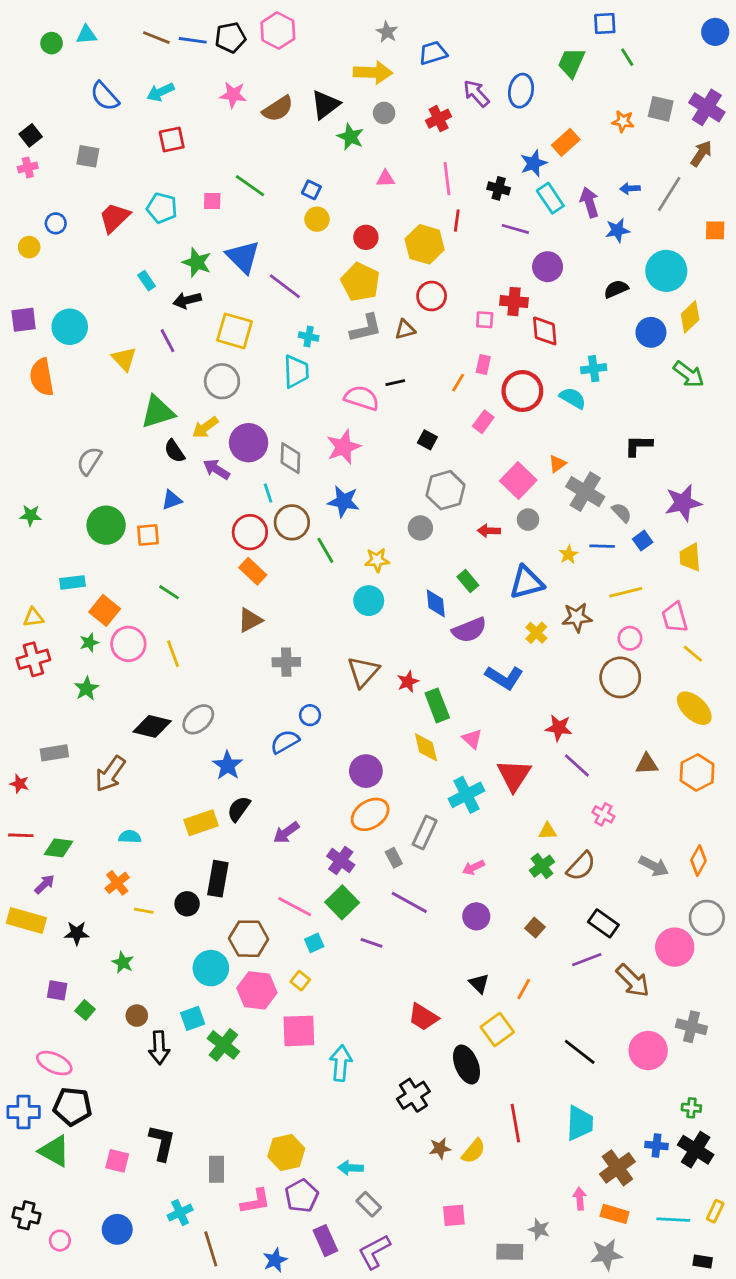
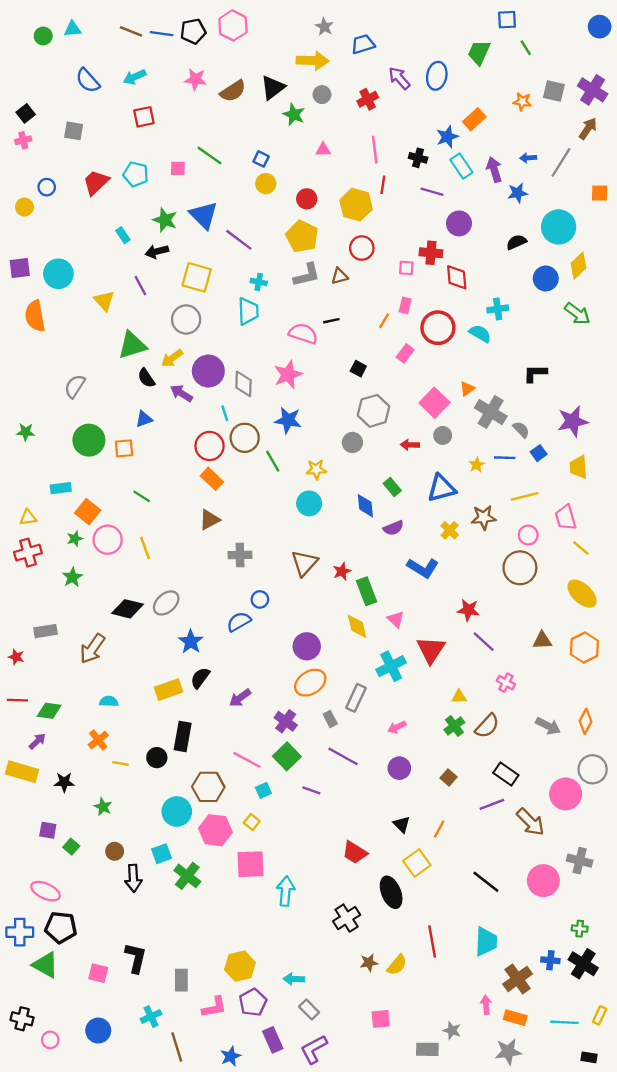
purple semicircle: (469, 630) -> (393, 528), size x0.7

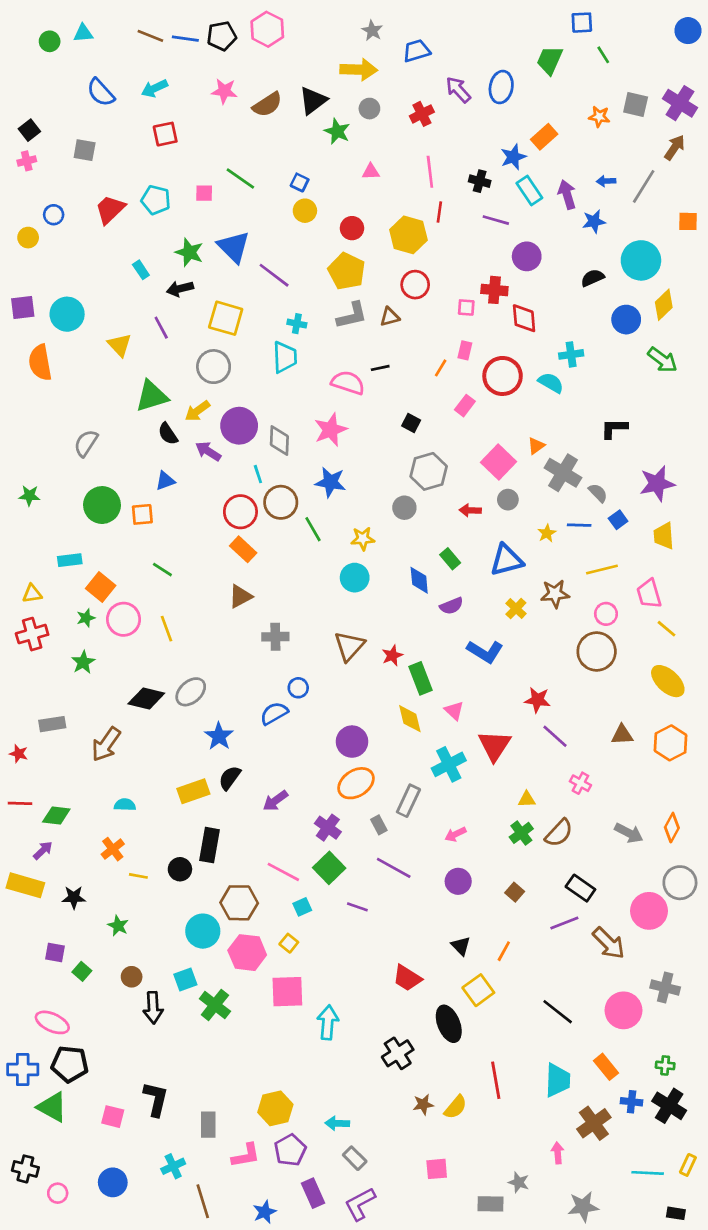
orange rectangle: (515, 1018) -> (606, 1067), moved, turned 35

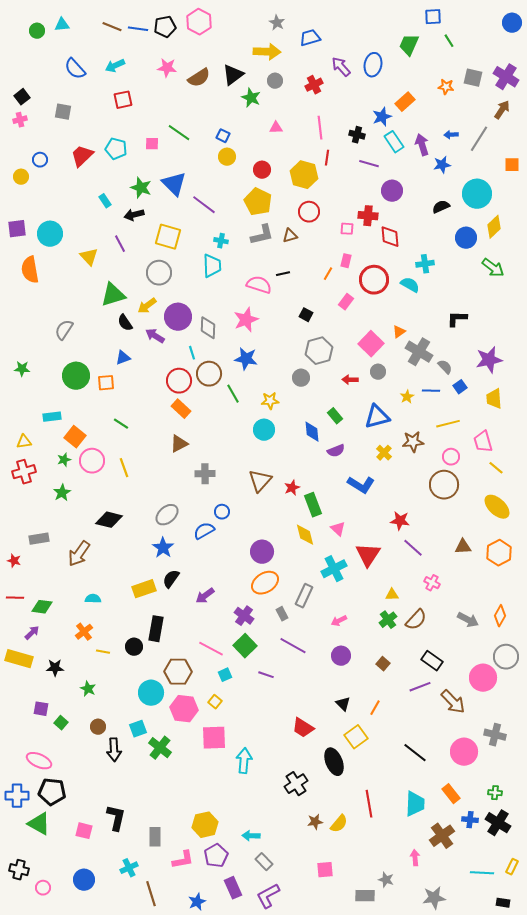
gray ellipse: (191, 692) -> (167, 515), moved

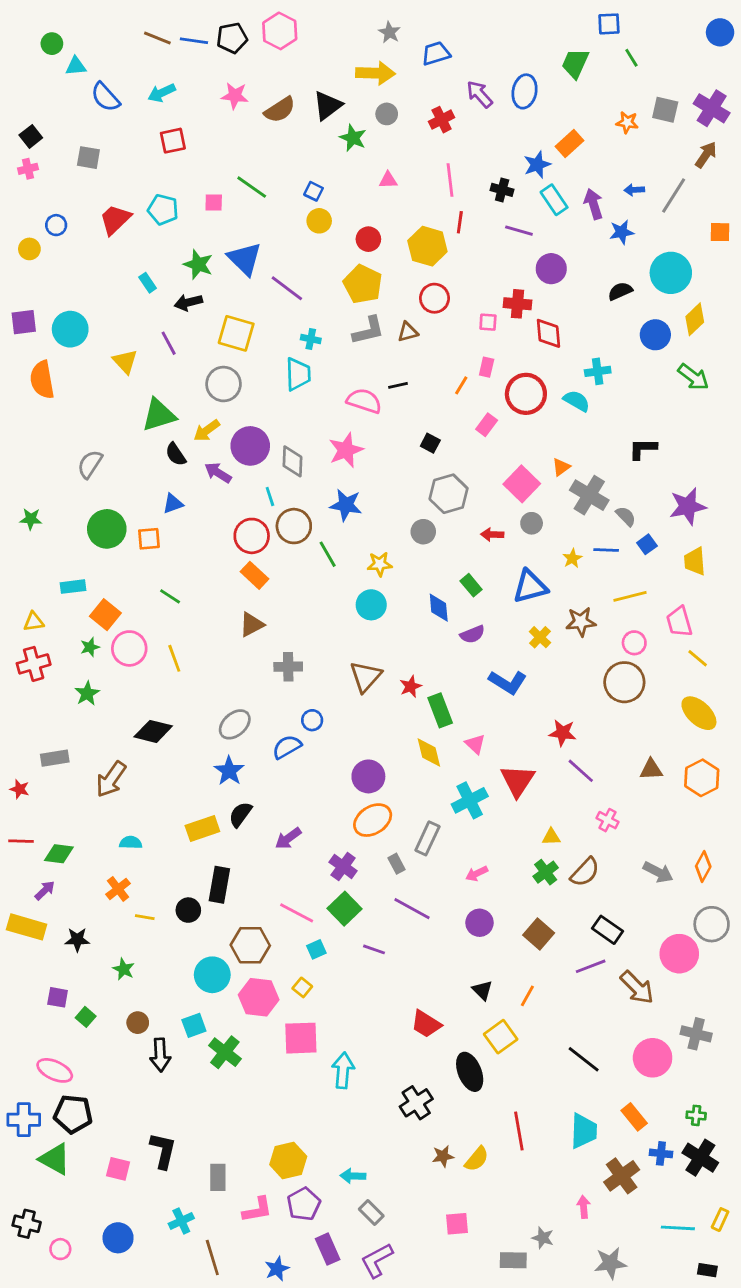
cyan triangle: (62, 25) -> (76, 66), moved
brown square: (383, 664) -> (539, 934), size x1.5

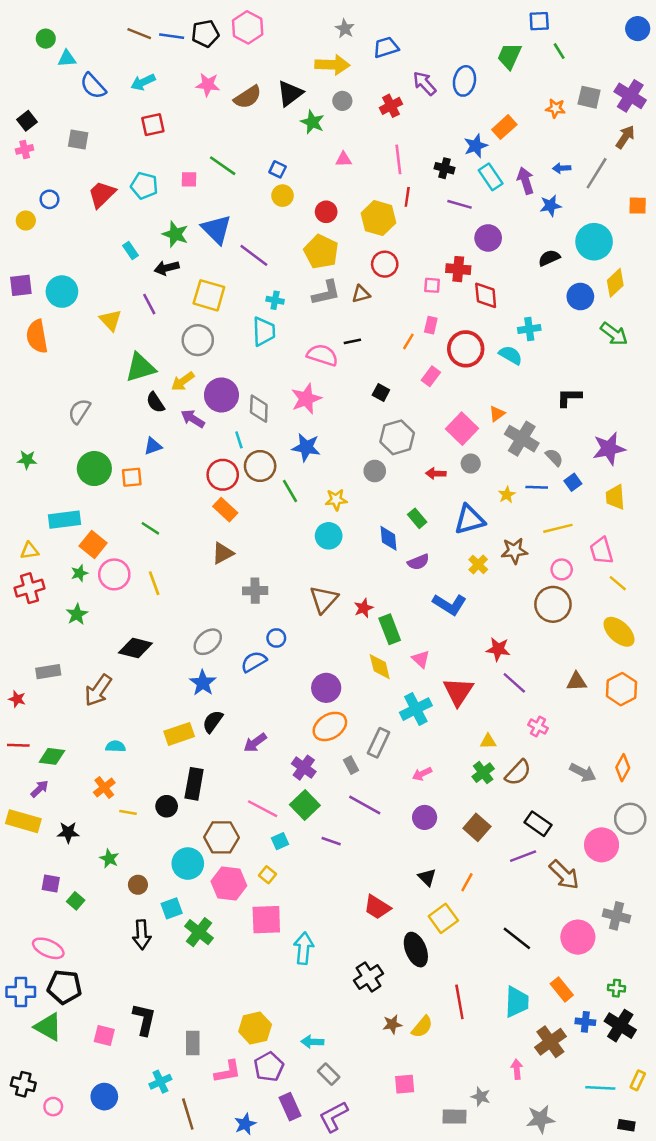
cyan rectangle: (73, 587) -> (64, 520), size x1.4
brown circle: (138, 1023) -> (138, 885), moved

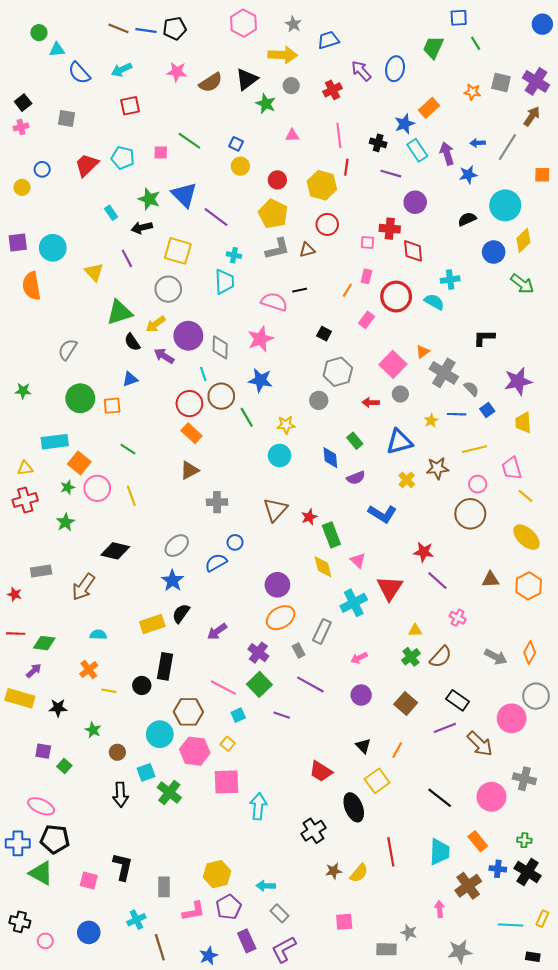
pink hexagon: (248, 27) -> (243, 23), moved

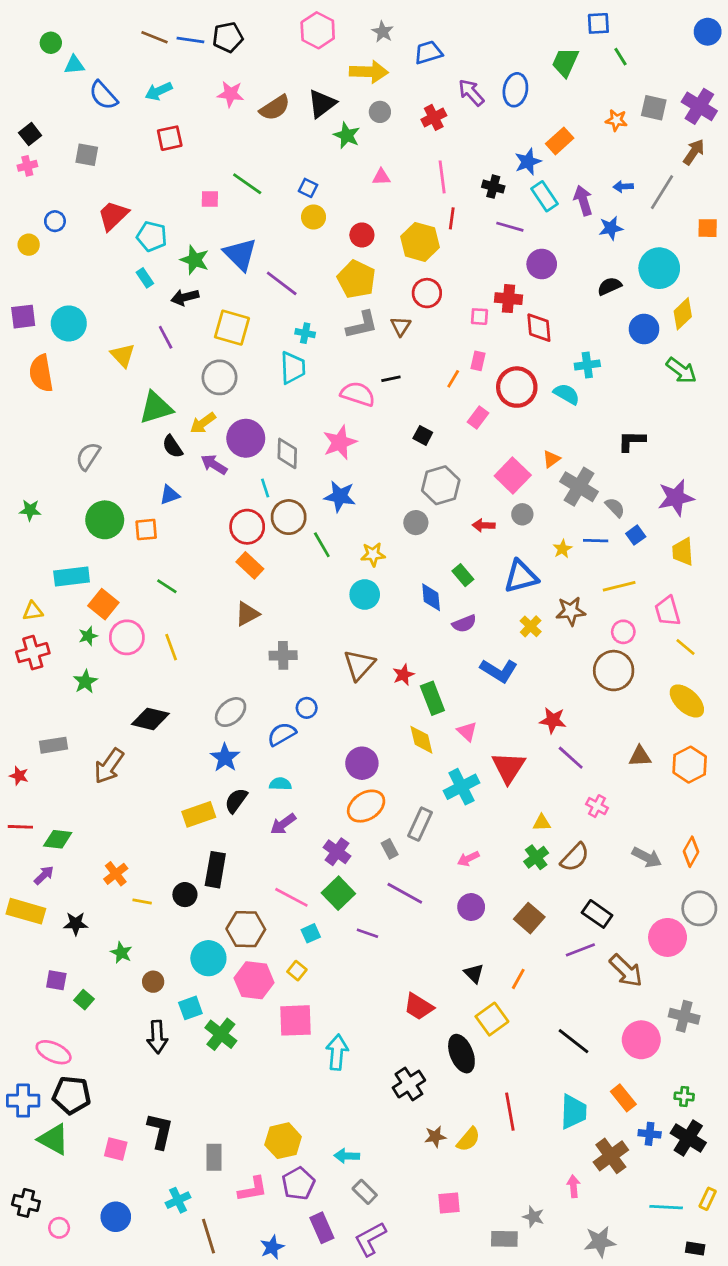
cyan pentagon: (123, 158) -> (152, 236), moved
brown triangle: (307, 250) -> (401, 326), turned -42
cyan semicircle: (98, 635) -> (280, 784), moved

